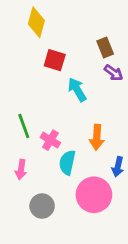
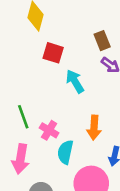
pink arrow: (21, 170) -> (21, 159), size x1.5

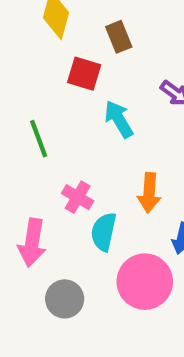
brown rectangle: (102, 41) -> (119, 37), moved
green line: (23, 117) -> (39, 139), moved

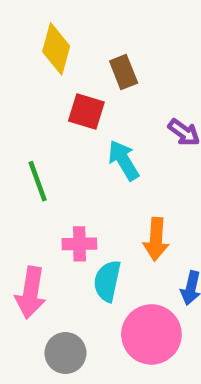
pink cross: (78, 197) -> (79, 244), turned -32

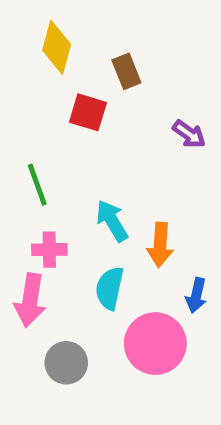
cyan arrow: (124, 160) -> (112, 221), moved
pink cross: (79, 244) -> (49, 250), moved

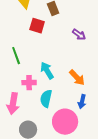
orange arrow: (160, 245) -> (77, 78), moved, turned -48
pink cross: (49, 250) -> (29, 83), moved

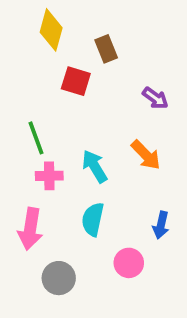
orange arrow: (77, 78) -> (146, 155), moved
pink cross: (29, 83) -> (49, 176), moved
pink circle: (65, 122) -> (129, 263), size x0.6

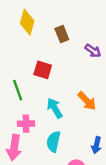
red square: (76, 81) -> (43, 70), moved
purple arrow: (155, 98) -> (93, 51), moved
pink cross: (49, 176) -> (26, 124), moved

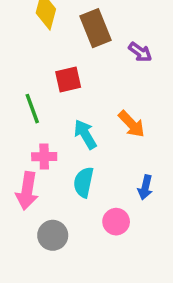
brown rectangle: (62, 34) -> (96, 28), size x1.5
red square: (43, 70) -> (68, 79), turned -30

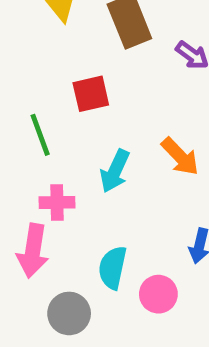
cyan arrow: (85, 134) -> (115, 171), turned -124
cyan semicircle: (84, 182) -> (113, 268), moved

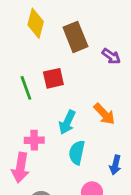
green line: (40, 135) -> (26, 88), moved
cyan semicircle: (113, 268) -> (77, 153), moved

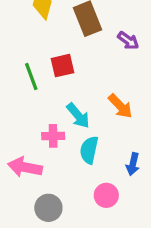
cyan arrow: (67, 122) -> (78, 116), turned -65
pink cross: (34, 140) -> (53, 136), moved
pink arrow: (20, 168) -> (25, 167), turned 92

